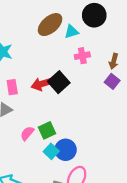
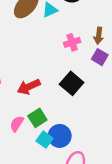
pink cross: (82, 56) -> (72, 42), moved
black square: (59, 82) -> (72, 83), moved
red arrow: (42, 84) -> (29, 87), moved

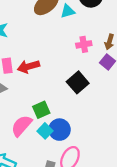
red arrow: (29, 87) -> (28, 67), moved
pink semicircle: (17, 124) -> (22, 126), moved, size x1.5

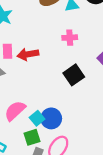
pink cross: (84, 44) -> (70, 38), moved
green square: (41, 110) -> (32, 137), moved

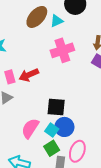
pink cross: (70, 38) -> (62, 50), size x1.6
black square: (74, 75) -> (56, 107), moved, turned -36

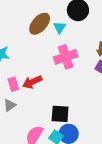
cyan triangle: (57, 21) -> (60, 27), turned -32

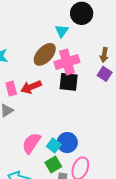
brown ellipse: (40, 24) -> (45, 54), moved
black square: (60, 114) -> (69, 82), moved

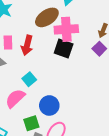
red arrow: (31, 87) -> (27, 45), turned -66
cyan square: (54, 145) -> (29, 79), moved

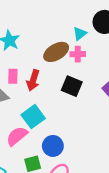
pink cross: (66, 29) -> (78, 54), moved, size x0.6
cyan square: (29, 79) -> (33, 117), size x1.5

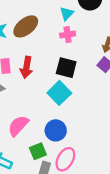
brown ellipse: (56, 52) -> (26, 26), moved
cyan square: (33, 117) -> (59, 93), moved

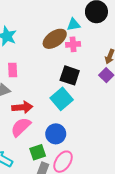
cyan triangle: (67, 14) -> (74, 25), turned 32
brown ellipse: (26, 26) -> (55, 39), moved
red arrow: (26, 67) -> (22, 107), moved, turned -108

